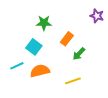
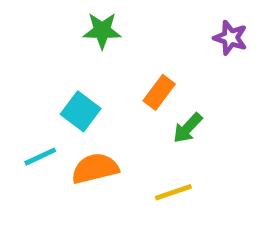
green star: (44, 23) -> (102, 31), moved

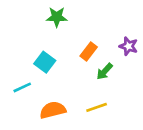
purple star: (230, 38) -> (128, 46), moved
orange semicircle: (95, 168) -> (53, 110), moved

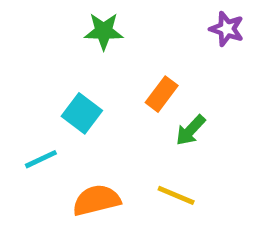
purple star: (128, 46) -> (227, 29), moved
yellow line: (97, 107) -> (176, 195), turned 42

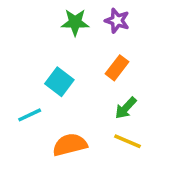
purple star: (227, 29) -> (117, 21), moved
green arrow: (191, 130) -> (126, 108), moved

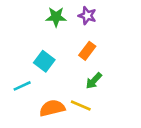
yellow line: (128, 141) -> (81, 106), moved

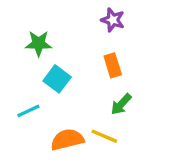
green star: (56, 17) -> (39, 43), moved
orange rectangle: (87, 51) -> (113, 65), turned -54

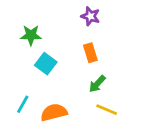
cyan line: (28, 111) -> (23, 104), moved, turned -36
yellow line: (104, 136) -> (107, 110), moved

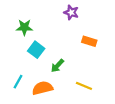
orange rectangle: (90, 53) -> (89, 41), moved, turned -56
green arrow: (97, 84) -> (57, 66), moved

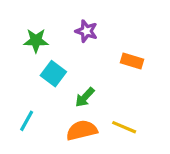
purple star: (71, 12) -> (86, 31), moved
orange semicircle: (42, 88) -> (82, 130), moved

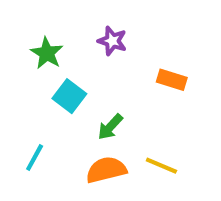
green star: (36, 41) -> (47, 53), turned 30

